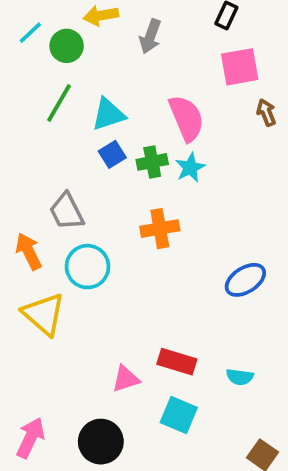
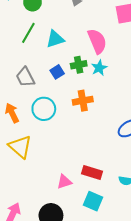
blue square: (112, 154) -> (57, 72), moved
gray trapezoid: (67, 211) -> (25, 77), moved
cyan circle: (88, 267) -> (44, 109), moved

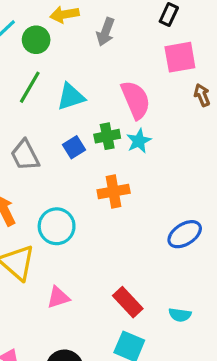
cyan circle: (44, 109) -> (57, 226), moved
red rectangle: (92, 172) -> (128, 302), turned 30
pink triangle: (64, 182) -> (58, 297), moved

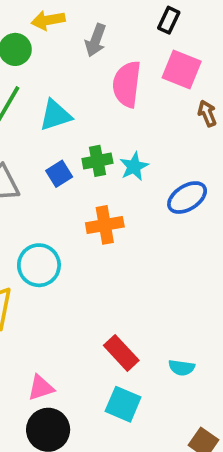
pink square: (180, 57) -> (182, 70), turned 32
pink semicircle: (136, 100) -> (127, 84), moved, turned -150
blue ellipse: (185, 234) -> (187, 198), moved
pink triangle: (58, 297) -> (41, 388), moved

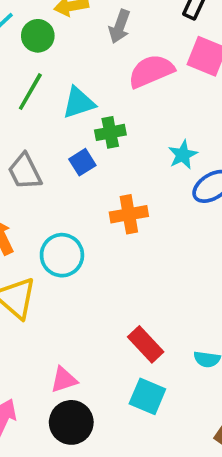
pink semicircle: (127, 84) -> (151, 71), turned 60
green cross: (97, 161) -> (110, 132), moved
cyan star: (134, 166) -> (183, 155), moved

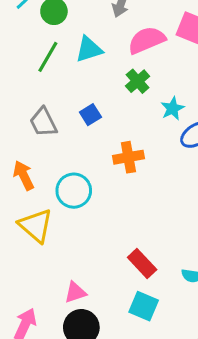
cyan triangle: (79, 103) -> (89, 49), moved
green cross: (110, 132) -> (138, 81), moved, turned -30

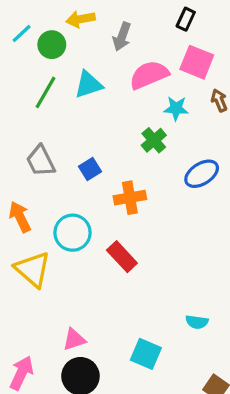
green cross: (138, 81) -> (154, 140), moved
cyan star: (172, 109) -> (176, 108), moved, turned 30
blue square: (90, 115) -> (90, 169), moved
red rectangle: (142, 264) -> (122, 257), moved

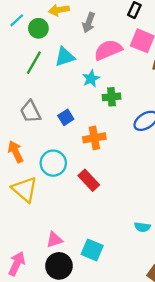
cyan star: (176, 108) -> (91, 79), moved, turned -30
green cross: (154, 140) -> (112, 97), turned 36
cyan square: (146, 354) -> (92, 250), moved

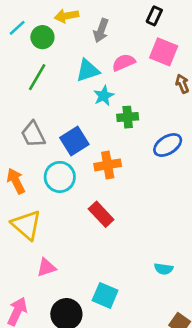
pink semicircle: (108, 50) -> (124, 62), size x0.7
cyan triangle: (65, 57) -> (88, 70), moved
blue square: (66, 117) -> (74, 141), size x1.5
cyan circle: (53, 163) -> (60, 177), moved
pink triangle: (54, 240) -> (46, 267), moved

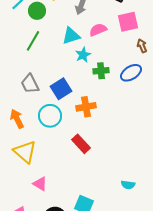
pink square: (164, 52) -> (128, 22), turned -35
blue ellipse: (168, 145) -> (131, 73), moved
pink triangle: (46, 267) -> (40, 184), turned 49

